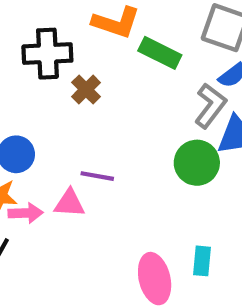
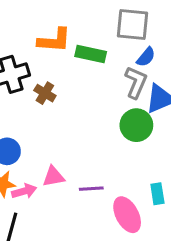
purple line: (97, 176) -> (91, 189), moved

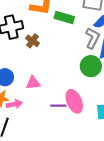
pink triangle: (53, 176) -> (33, 83), moved
pink ellipse: (127, 215) -> (74, 101), moved

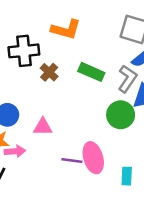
green rectangle: (64, 17) -> (91, 72), moved

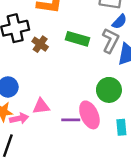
green circle: (121, 115) -> (109, 90), moved
pink triangle: (43, 127) -> (41, 106), moved

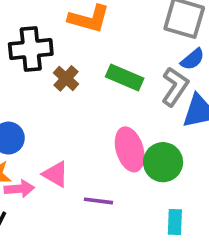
pink triangle: (41, 106) -> (56, 174), turned 30
pink ellipse: (89, 115) -> (130, 149), moved

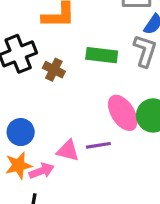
purple line: (98, 201) -> (98, 145), moved

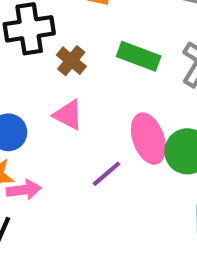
purple line: (98, 145) -> (106, 174), turned -45
pink triangle: (68, 151) -> (68, 115), moved

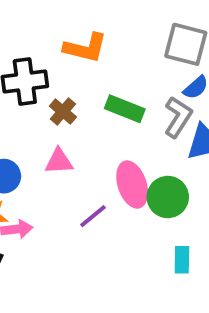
pink triangle: (68, 115) -> (59, 161), turned -32

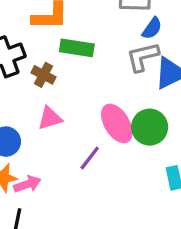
green rectangle: (125, 109) -> (77, 48), moved
gray L-shape: (178, 117) -> (143, 57), turned -123

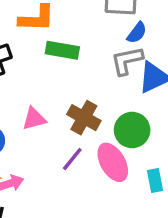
brown cross: (43, 75) -> (84, 118), moved, size x1.4
pink ellipse: (117, 123) -> (113, 162), moved

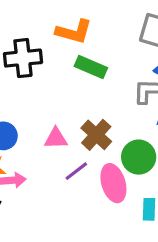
pink triangle: (34, 119) -> (56, 138), moved

